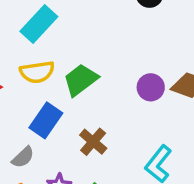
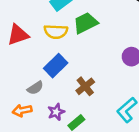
green trapezoid: (81, 80) -> (85, 23), moved

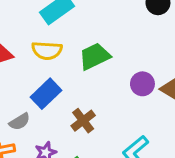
green trapezoid: (85, 23) -> (95, 56), moved

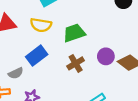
brown cross: (83, 121) -> (76, 63), moved

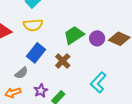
green trapezoid: (74, 33) -> (74, 35), moved
brown cross: (76, 63) -> (63, 61), moved

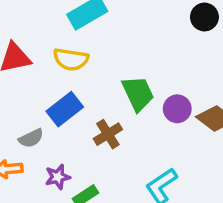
green trapezoid: (74, 35) -> (138, 94), turned 85

